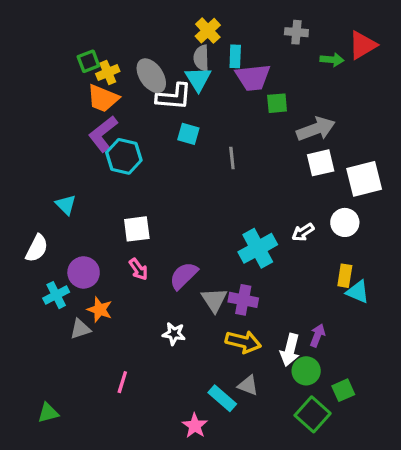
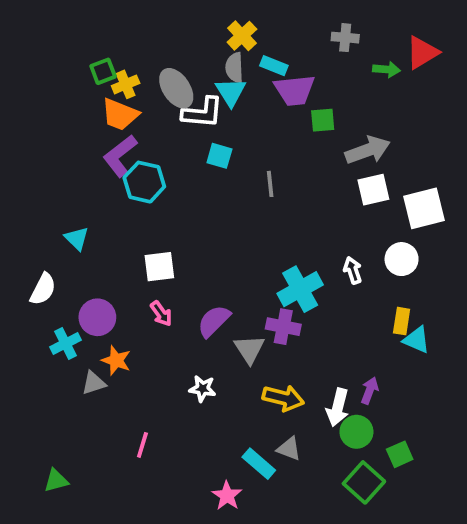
cyan rectangle: (235, 56) -> (274, 66), turned -70
white arrow: (303, 232) -> (353, 270), turned 105
purple cross: (243, 300) -> (283, 327), moved

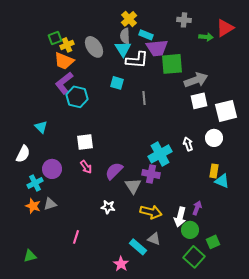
white L-shape: (203, 113) -> (137, 60), moved
green square: (323, 120) -> (172, 64), size x1.6
orange star: (116, 360) -> (33, 206), moved

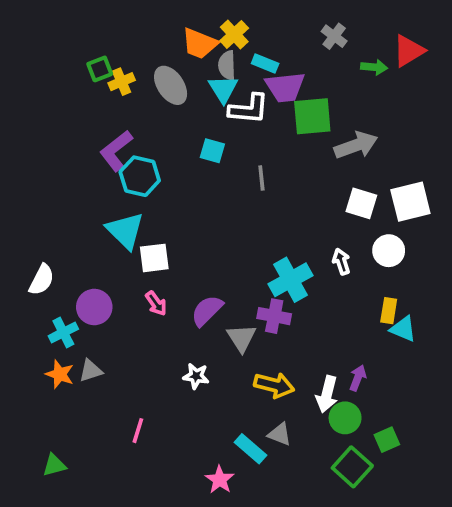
gray cross: (184, 20) -> (334, 36), turned 32
orange trapezoid: (64, 61) -> (200, 44), moved
white square: (199, 101) -> (361, 203), moved, turned 30
cyan triangle: (41, 127) -> (125, 231), moved, size x1.6

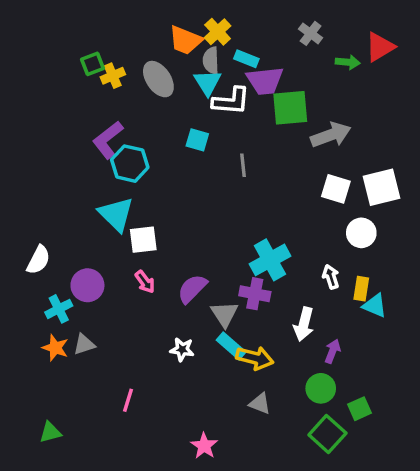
white arrow: (341, 262) -> (331, 277), moved
white arrow: (327, 394) -> (304, 324), moved
cyan rectangle: (251, 449) -> (231, 346), moved

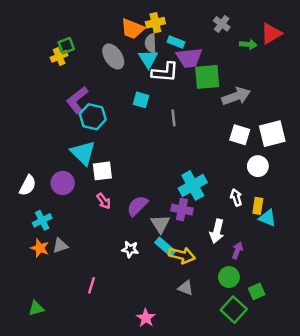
yellow cross: (218, 32) -> (155, 23), turned 30
yellow cross: (113, 76) -> (59, 56), moved
purple circle: (87, 285) -> (63, 183), moved

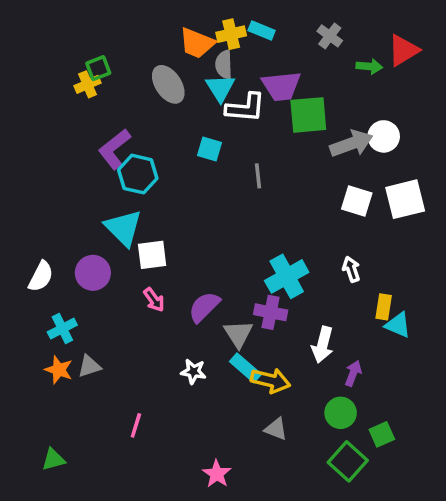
cyan rectangle: (176, 42) -> (262, 31), moved
white circle: (258, 166) -> (384, 136), moved
white arrow: (236, 197) -> (351, 269), moved

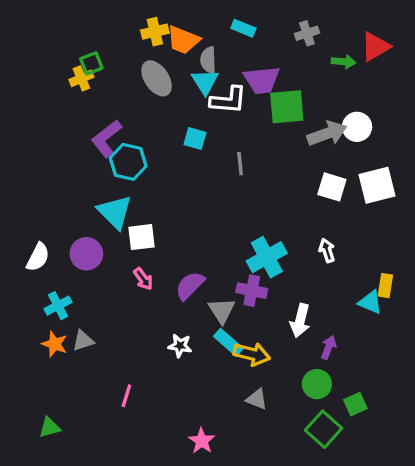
yellow cross: (231, 34) -> (155, 32), moved
gray cross: (330, 36) -> (307, 33), turned 35
yellow rectangle: (384, 307) -> (385, 286), moved

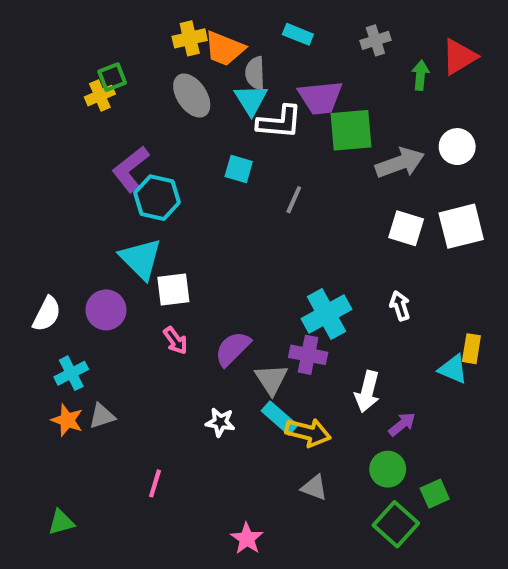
green arrow: (344, 62) -> (420, 75), turned -90
white circle: (357, 127) -> (457, 147), moved
gray line: (240, 164) -> (294, 200), turned 30
purple arrow: (329, 347) -> (402, 424), turned 30

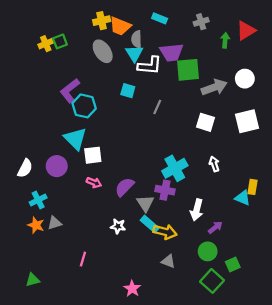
yellow cross: (100, 96) -> (46, 44), moved
white square: (406, 228) -> (205, 122), moved
pink arrow: (175, 341) -> (94, 183), turned -32

